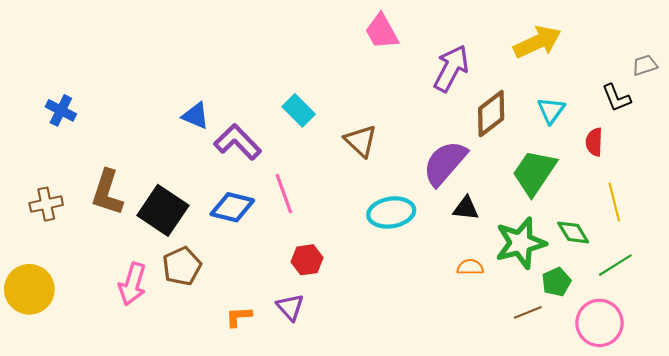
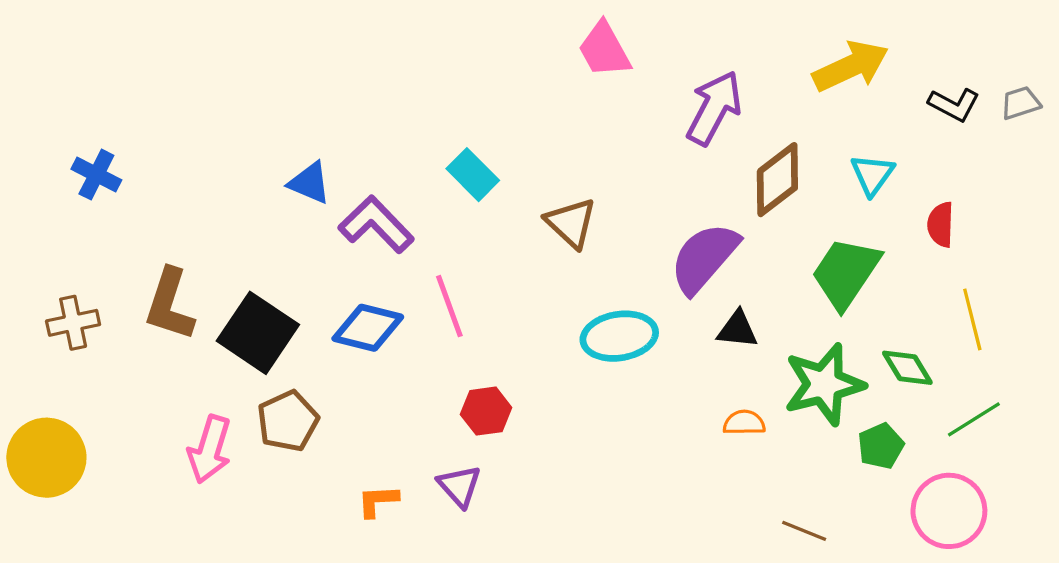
black L-shape: (616, 98) -> (954, 105), moved, turned -40
brown line: (528, 312) -> (804, 531), moved, turned 44

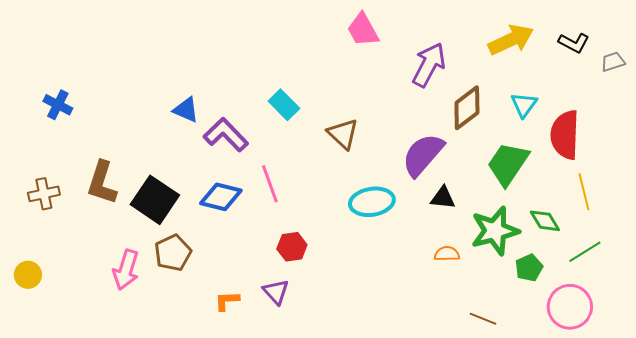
black L-shape: (954, 105) -> (574, 43), moved
red semicircle: (941, 225) -> (565, 135), size x1.8
yellow circle: (46, 458) -> (28, 275), size x0.6

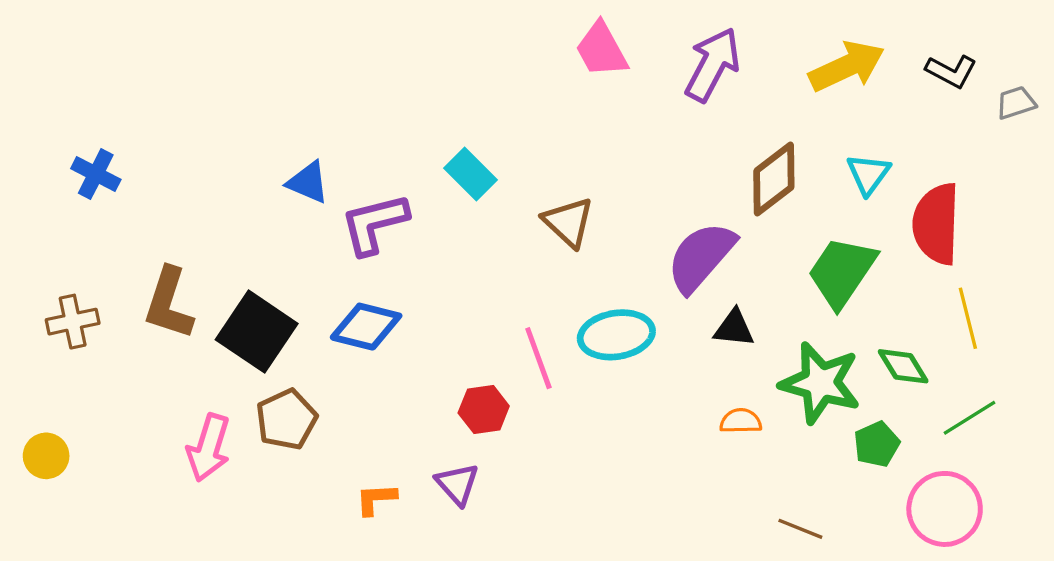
purple arrow: (429, 65) -> (713, 65), moved
purple L-shape: (226, 135) -> (374, 224), turned -60
pink line: (270, 184) -> (538, 358), moved
green star: (495, 231) -> (820, 383), turned 30

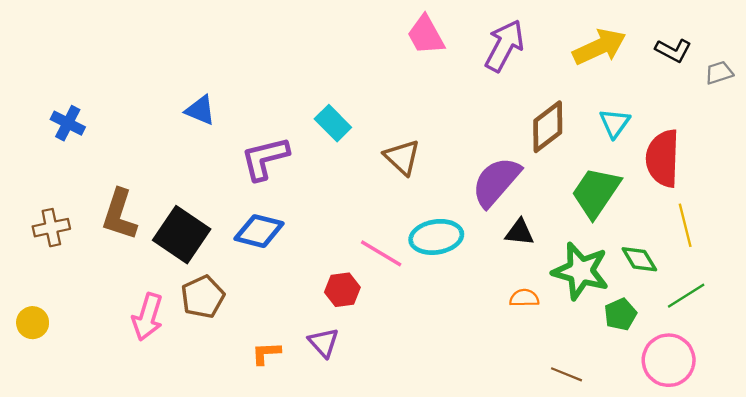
blue triangle: (308, 182) -> (200, 110), moved
pink line: (538, 358) -> (381, 253), turned -39

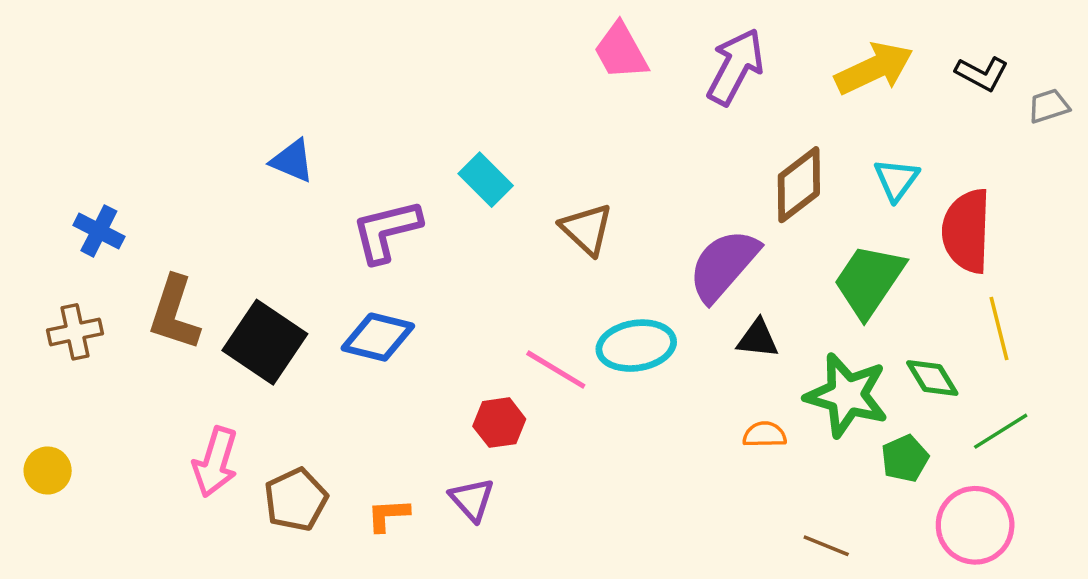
blue cross: (68, 123) -> (99, 231), moved
brown pentagon: (203, 297) -> (296, 500), moved

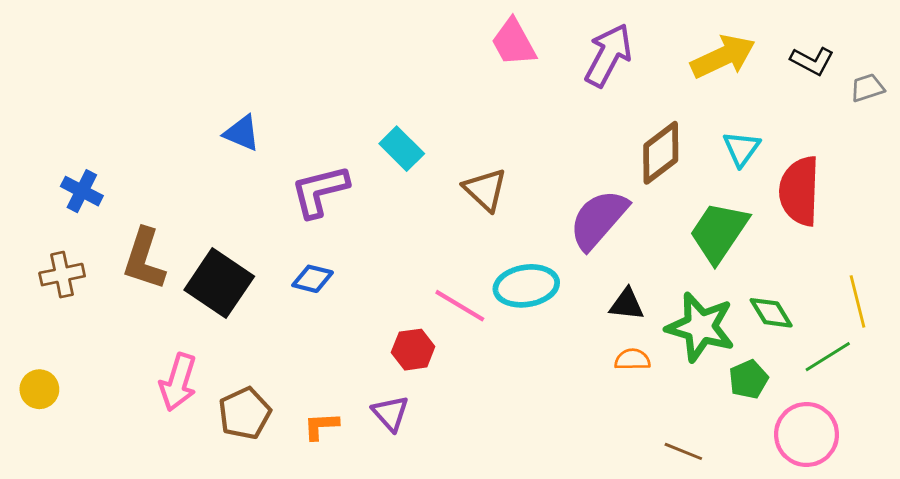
yellow line: (999, 328) -> (857, 301), moved
blue diamond: (378, 337) -> (313, 279), size x0.7
black triangle: (758, 339) -> (627, 304), moved

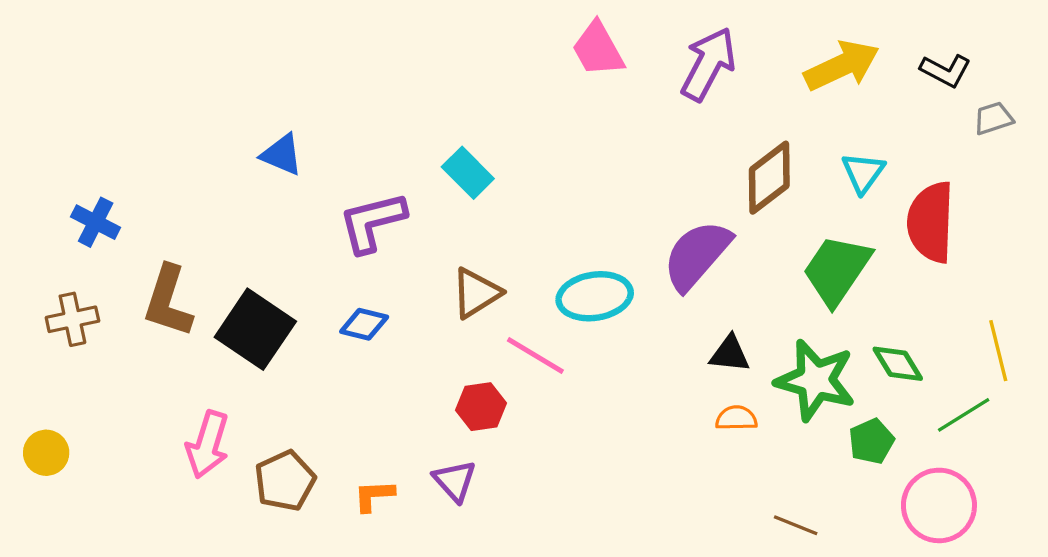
gray trapezoid: (867, 88) -> (993, 118), moved
brown triangle: (485, 190) -> (476, 293), moved, turned 45
cyan ellipse: (526, 286) -> (595, 296), moved

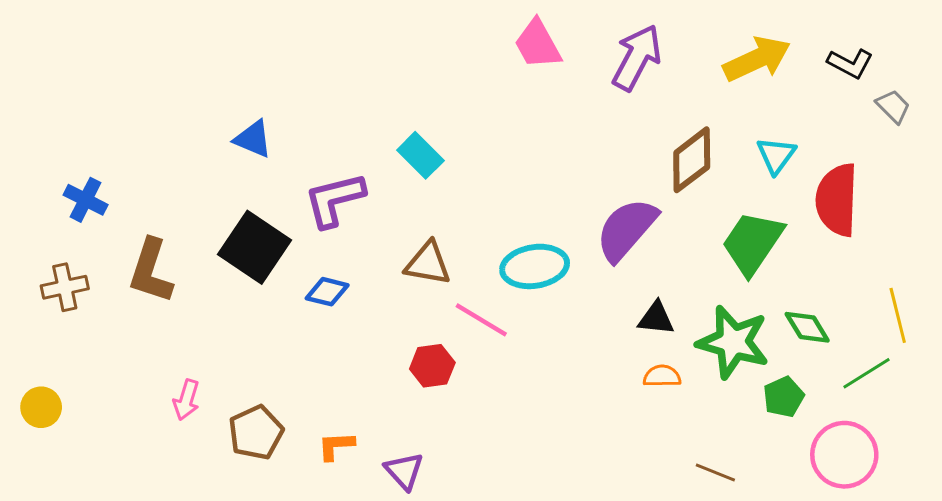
gray trapezoid: (993, 118) -> (893, 106), turned 63
brown triangle: (476, 293) -> (428, 264), turned 42
black square: (255, 329) -> (254, 247), moved
pink arrow: (208, 445) -> (186, 400), size x0.7
purple triangle: (455, 481) -> (404, 471), moved

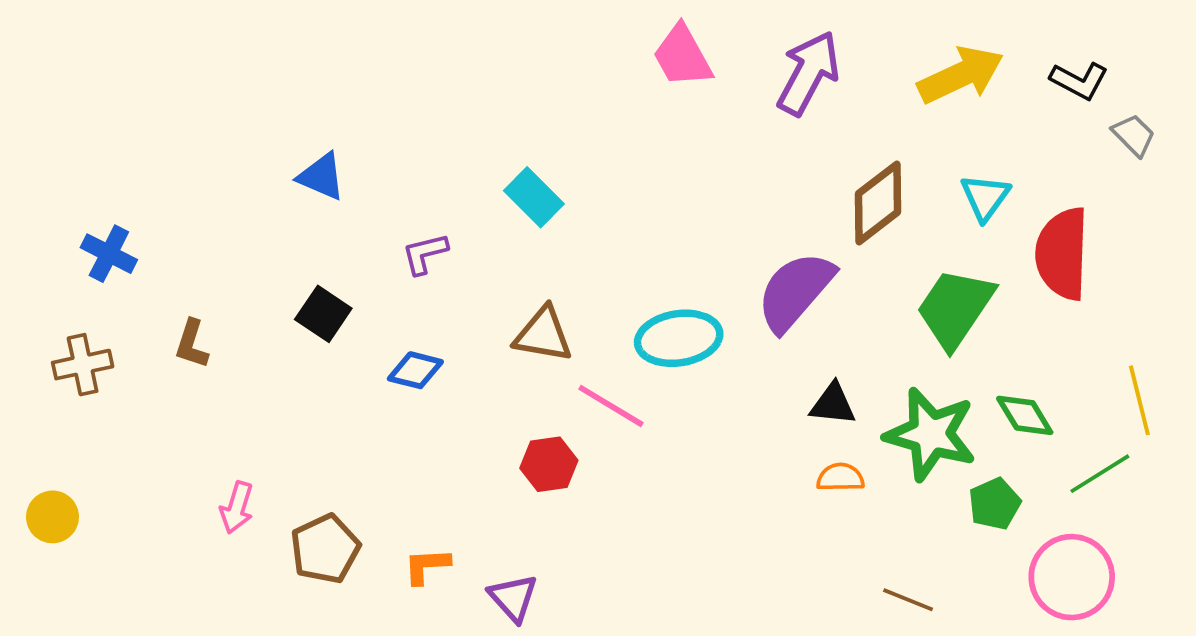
purple L-shape: (335, 200) -> (425, 254), size x0.6
black square: (254, 247) -> (323, 314), size x0.6
brown L-shape: (151, 271) -> (192, 344), size x0.6

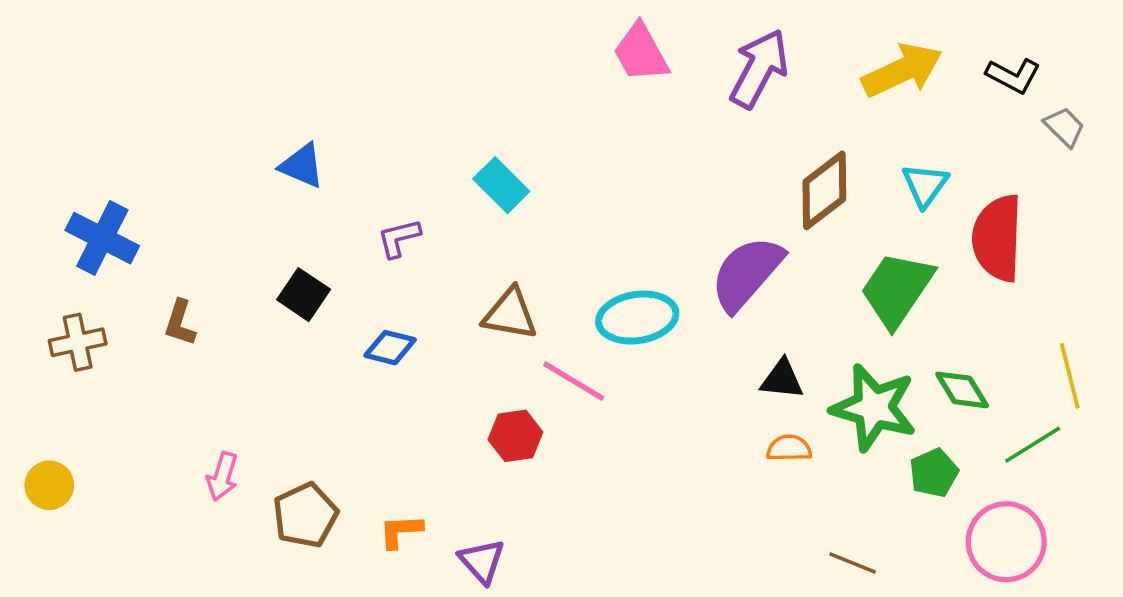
blue cross: (109, 254) -> (102, 238), size x1.4

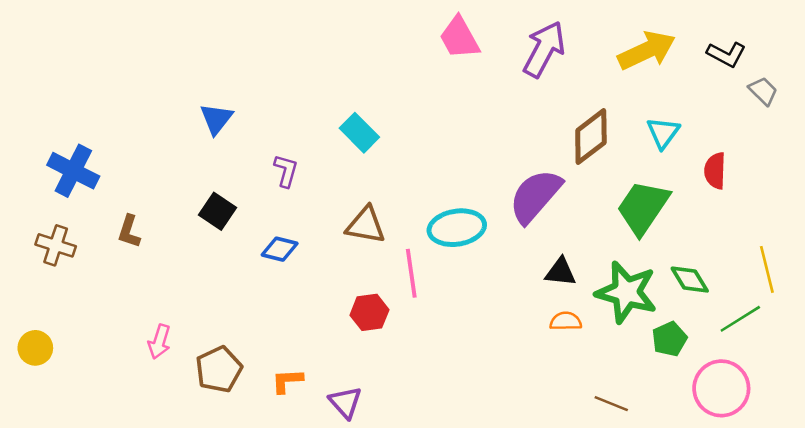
blue triangle: (302, 166) -> (216, 119), turned 45
purple L-shape: (399, 238) -> (286, 171), turned 120
red semicircle: (997, 238) -> (715, 171), size x0.6
brown cross: (78, 342) -> (56, 245), turned 30
pink line: (574, 381) -> (411, 273), turned 51

